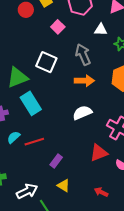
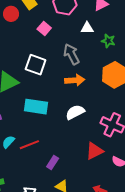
cyan rectangle: (31, 103) -> (36, 107), moved, turned -45

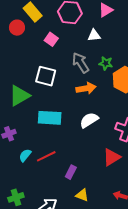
green star: (108, 41) -> (106, 63), moved

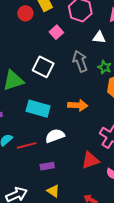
orange arrow: (86, 88) -> (78, 105), moved
white semicircle: (89, 120) -> (55, 136), moved
purple rectangle: (71, 172) -> (47, 166), turned 40

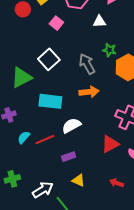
gray arrow: (80, 61) -> (87, 64), moved
white square: (43, 67) -> (49, 59), turned 30

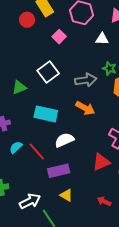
gray arrow: (87, 64) -> (86, 80), turned 105
green triangle: (21, 77) -> (19, 87), size x0.7
orange arrow: (89, 92) -> (85, 108), turned 30
red line: (45, 140) -> (37, 151), turned 66
purple rectangle: (69, 157) -> (59, 171), size x1.5

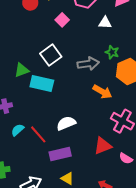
orange arrow: (85, 108) -> (102, 92), moved
cyan rectangle: (46, 114) -> (42, 84), moved

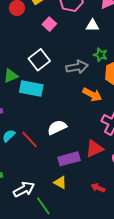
purple rectangle: (60, 154) -> (69, 159), moved

